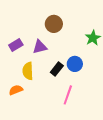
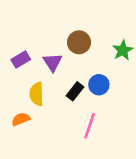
brown circle: (54, 24) -> (79, 42), moved
purple triangle: (40, 47) -> (53, 62), turned -49

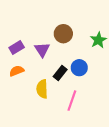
yellow semicircle: (37, 94) -> (42, 89), moved
orange semicircle: (21, 119) -> (17, 71), moved

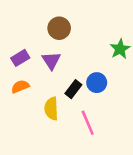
brown circle: (63, 34) -> (59, 28), moved
pink line: (72, 101) -> (88, 123), turned -42

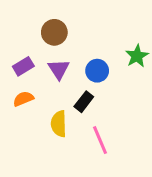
brown circle: (59, 28) -> (54, 32), moved
blue circle: (97, 83) -> (97, 71), moved

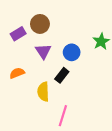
purple rectangle: (23, 66) -> (18, 34), moved
pink line: (100, 140) -> (63, 116), moved, turned 40

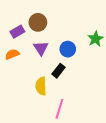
orange semicircle: (17, 73) -> (12, 54), moved

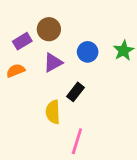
purple triangle: (41, 48) -> (53, 63), turned 35
blue circle: (68, 49) -> (88, 52), moved

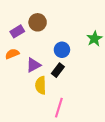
blue circle: (88, 52) -> (62, 50), moved
purple triangle: (53, 63) -> (34, 65), moved

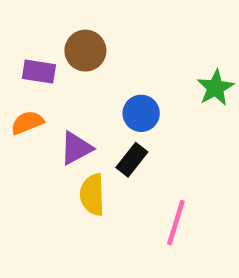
purple rectangle: (17, 31) -> (39, 72), turned 40
pink line: (59, 108) -> (176, 222), moved

